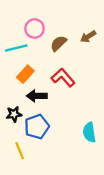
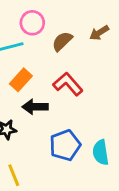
blue pentagon: (37, 127) -> (65, 145), moved

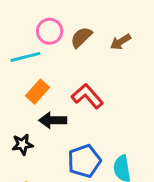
brown semicircle: (62, 41) -> (81, 37), moved

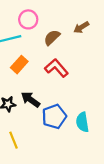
brown semicircle: (81, 37) -> (52, 38), moved
black arrow: (53, 120) -> (30, 100), moved, turned 36

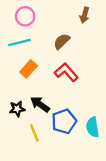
pink circle: (28, 19) -> (25, 16), moved
brown arrow: (81, 27) -> (85, 15), moved, turned -42
yellow line: (14, 140) -> (34, 133), moved

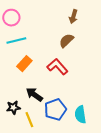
pink circle: (25, 16) -> (11, 18), moved
brown semicircle: (62, 41) -> (66, 41), moved
black star: (17, 109) -> (13, 108), moved

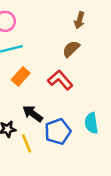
cyan semicircle: (80, 115) -> (91, 123), moved

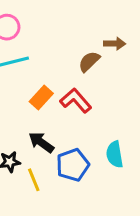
brown arrow: (79, 20) -> (115, 44), moved, turned -105
orange rectangle: (21, 76) -> (41, 97), moved

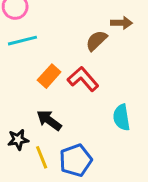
cyan semicircle: (115, 154) -> (121, 117), moved
blue pentagon: (73, 165) -> (76, 160), moved

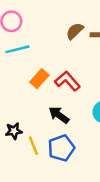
brown semicircle: (96, 41) -> (75, 31), moved
black arrow: (49, 120) -> (59, 115), moved

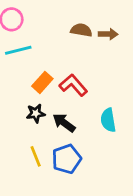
brown semicircle: (75, 31) -> (81, 30), turned 54
black star: (14, 131) -> (36, 113), moved

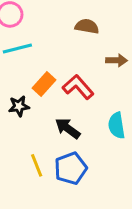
brown arrow: (108, 34) -> (117, 60), moved
black star: (36, 113) -> (19, 106), moved

